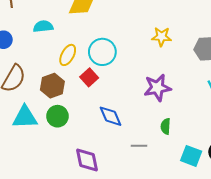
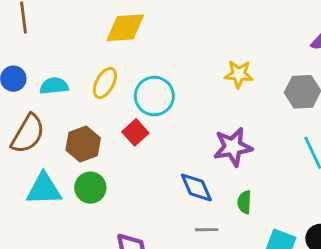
cyan semicircle: (43, 26) -> (54, 86), moved
yellow ellipse: (68, 55) -> (105, 83), moved
blue diamond: (111, 116) -> (196, 188), moved

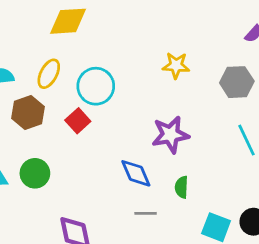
brown hexagon: (83, 144) -> (28, 112), moved

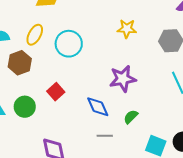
red square: (78, 121) -> (56, 92), moved
green semicircle: (182, 187) -> (131, 117), turned 42

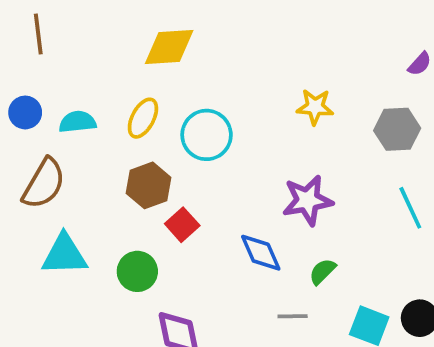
brown hexagon: (20, 63) -> (149, 185), moved
green circle: (25, 107) -> (137, 271), moved
gray line: (105, 136) -> (293, 316), moved

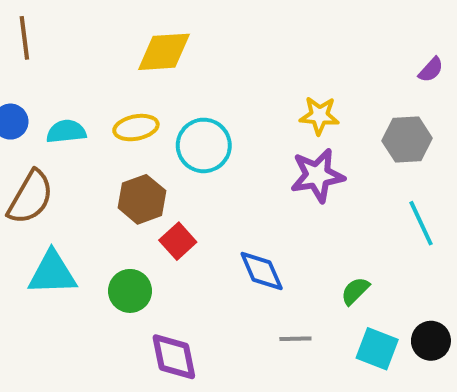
yellow ellipse: (143, 118) -> (136, 128), turned 51
purple star: (307, 200) -> (317, 175), moved
green semicircle: (322, 271) -> (355, 291), moved

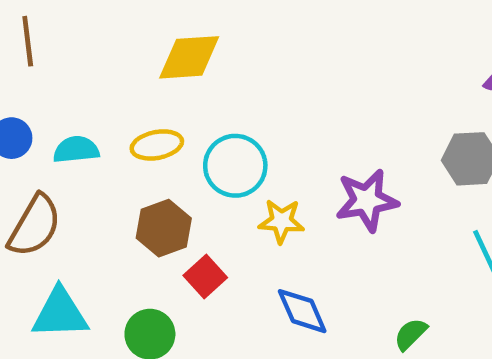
yellow star: (319, 116) -> (281, 221), moved

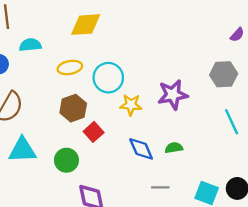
cyan semicircle: (76, 150) -> (30, 45), moved
green semicircle: (411, 334) -> (174, 148), moved, turned 36

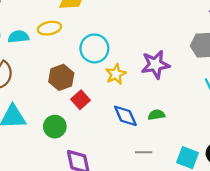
cyan semicircle: (30, 45) -> (18, 37), moved
yellow ellipse: (70, 67) -> (49, 28), moved
yellow star: (131, 105) -> (116, 74), turned -30

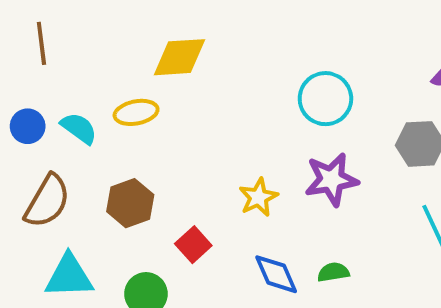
cyan semicircle: (18, 37) -> (79, 128), turned 42
cyan circle: (94, 48) -> (325, 99), moved
brown hexagon: (61, 77) -> (130, 203), moved

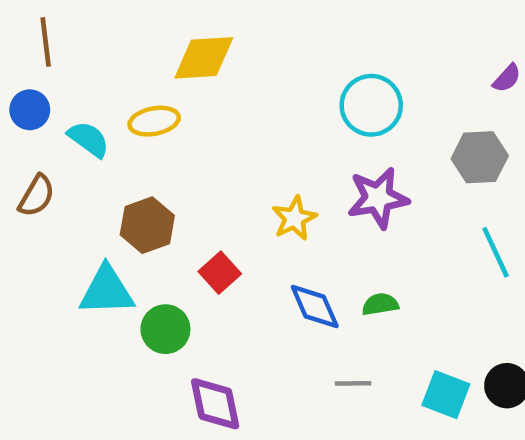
blue circle: (28, 126) -> (30, 110), moved
brown semicircle: (47, 201) -> (37, 196), moved, size x0.7
cyan triangle: (69, 276) -> (107, 291), moved

